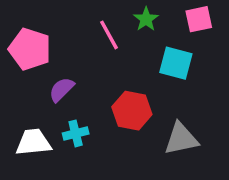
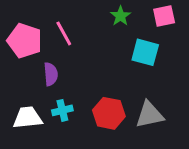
pink line: (109, 35) -> (64, 33), moved
purple semicircle: (62, 90) -> (51, 74), turned 130
red hexagon: (132, 111) -> (109, 113), moved

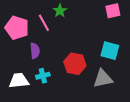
green star: (120, 16) -> (60, 11), moved
cyan square: (145, 52) -> (110, 51), moved
red hexagon: (109, 113) -> (75, 64), moved

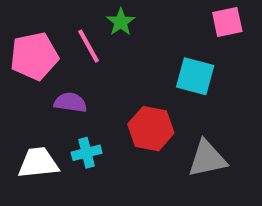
pink pentagon: (17, 28) -> (34, 56), turned -30
purple semicircle: (35, 51) -> (70, 102), turned -77
cyan square: (110, 51) -> (195, 76), moved

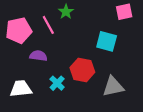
cyan cross: (87, 153) -> (57, 83), moved, turned -32

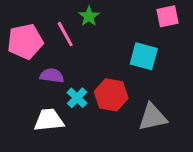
cyan cross: (57, 83) -> (77, 98), moved
white trapezoid: (21, 89) -> (49, 120), moved

